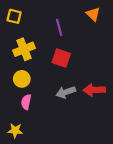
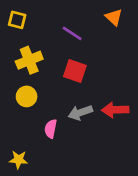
purple line: (59, 27) -> (72, 33), turned -42
pink semicircle: (26, 102) -> (51, 129), moved

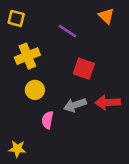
red square: (75, 71) -> (84, 69), moved
yellow circle: (27, 96) -> (35, 90), moved

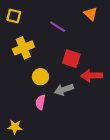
yellow circle: (35, 90) -> (40, 77), moved
red arrow: (108, 102) -> (92, 76), moved

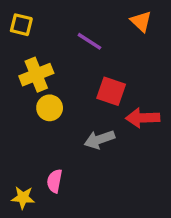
yellow circle: (40, 77) -> (50, 108), moved
pink semicircle: (40, 102) -> (55, 181), moved

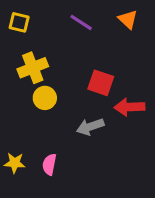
purple line: (89, 41) -> (81, 22), moved
yellow star: (23, 198) -> (15, 163), moved

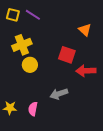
orange triangle: (128, 19) -> (85, 30), moved
purple line: (81, 22) -> (33, 15), moved
gray arrow: (90, 127) -> (59, 94), moved

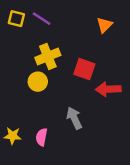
orange triangle: (85, 30) -> (105, 25), moved, turned 32
yellow cross: (22, 45) -> (48, 56), moved
gray arrow: (59, 94) -> (74, 118), turned 84

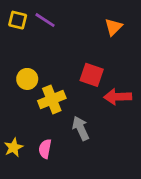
yellow cross: (48, 56) -> (52, 99), moved
yellow circle: (38, 82) -> (27, 79), moved
yellow star: (13, 136) -> (14, 147), turned -30

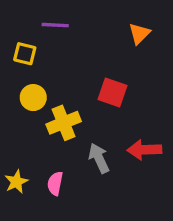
yellow square: (18, 20) -> (25, 54), moved
purple line: (45, 20) -> (55, 25), turned -30
red arrow: (118, 97) -> (144, 150), moved

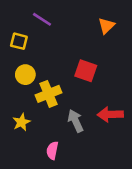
purple line: (55, 25) -> (42, 19), turned 30
yellow star: (16, 182) -> (21, 122), moved
pink semicircle: (55, 183) -> (52, 150), moved

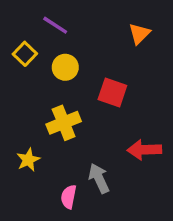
yellow square: (19, 41) -> (25, 54), turned 30
yellow circle: (25, 75) -> (65, 67), moved
gray arrow: (75, 121) -> (99, 178), moved

